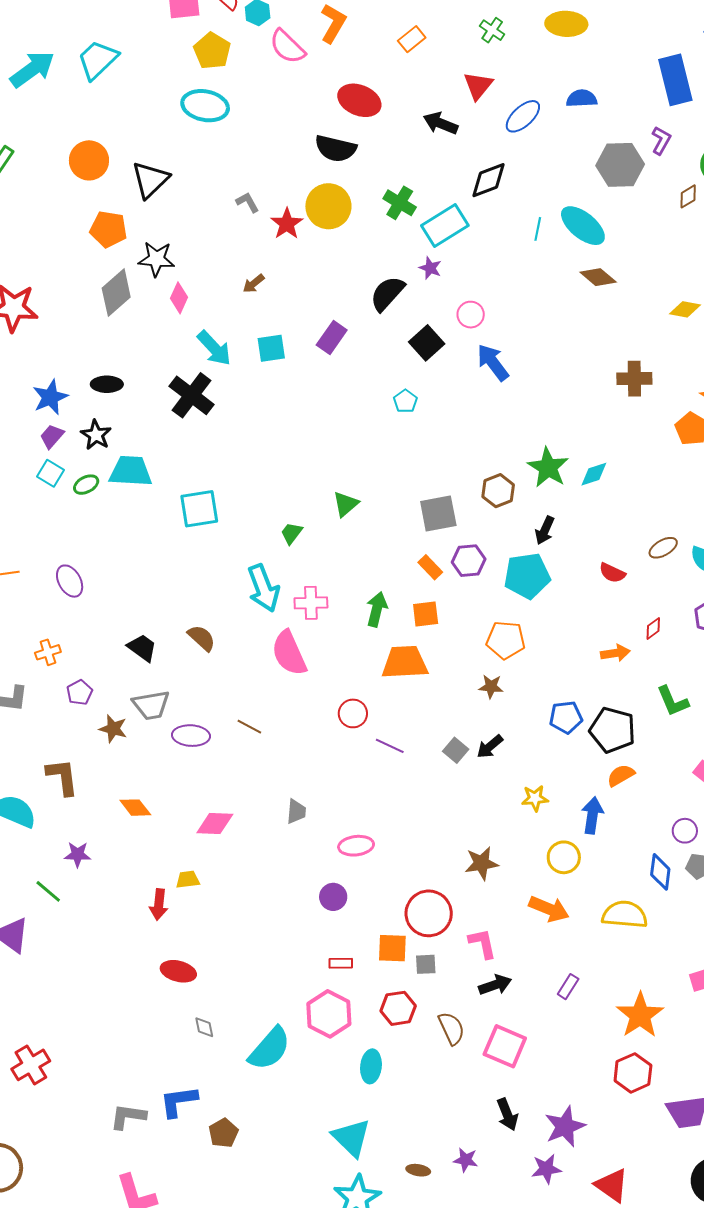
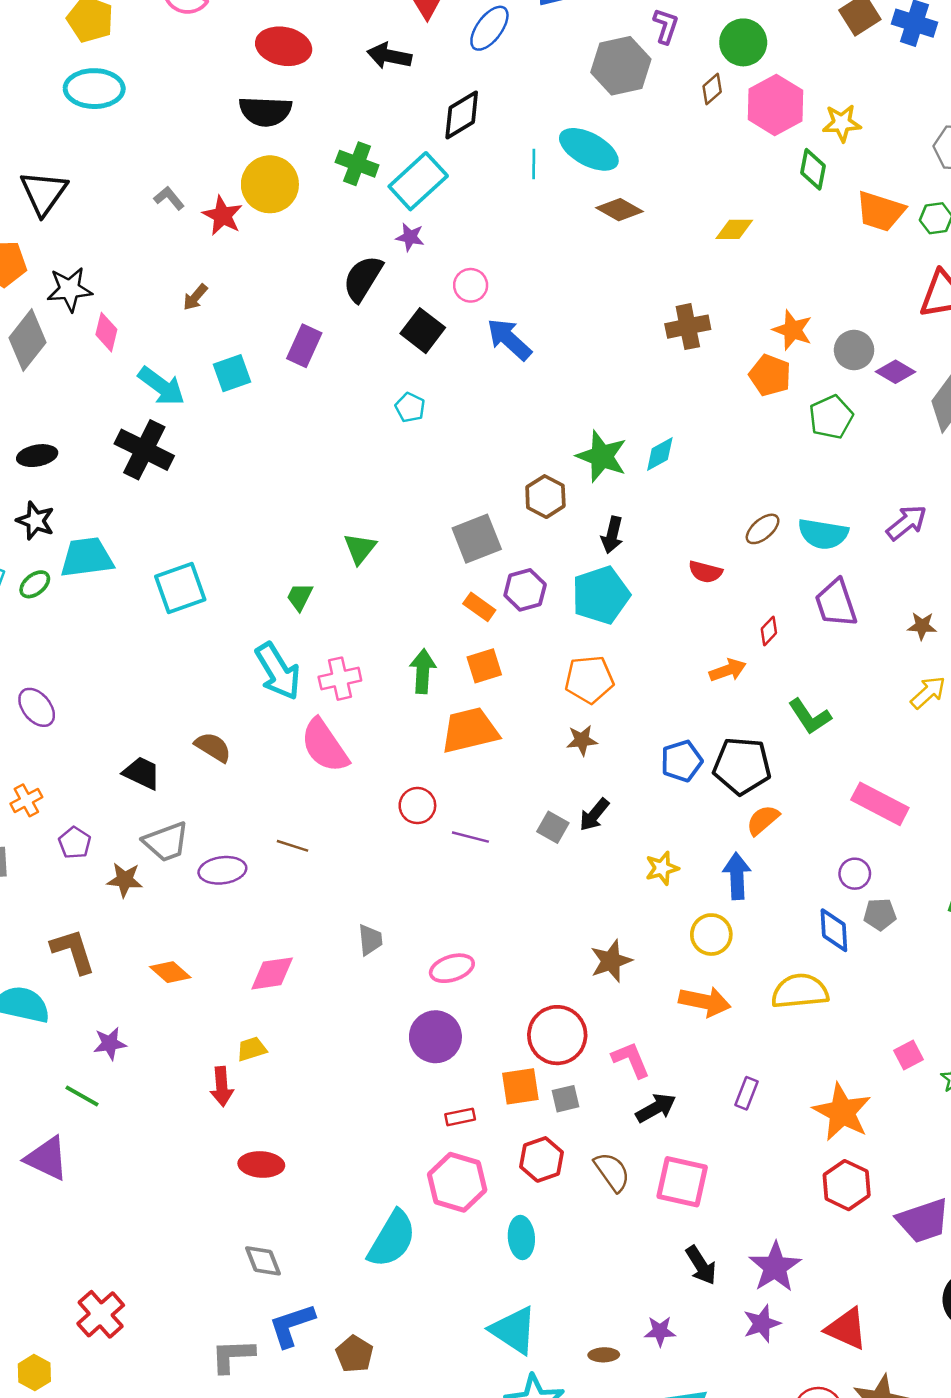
purple circle: (333, 897) -> (435, 1037), size x1.5
gray diamond: (204, 1027) -> (263, 1261), moved, size x1.4

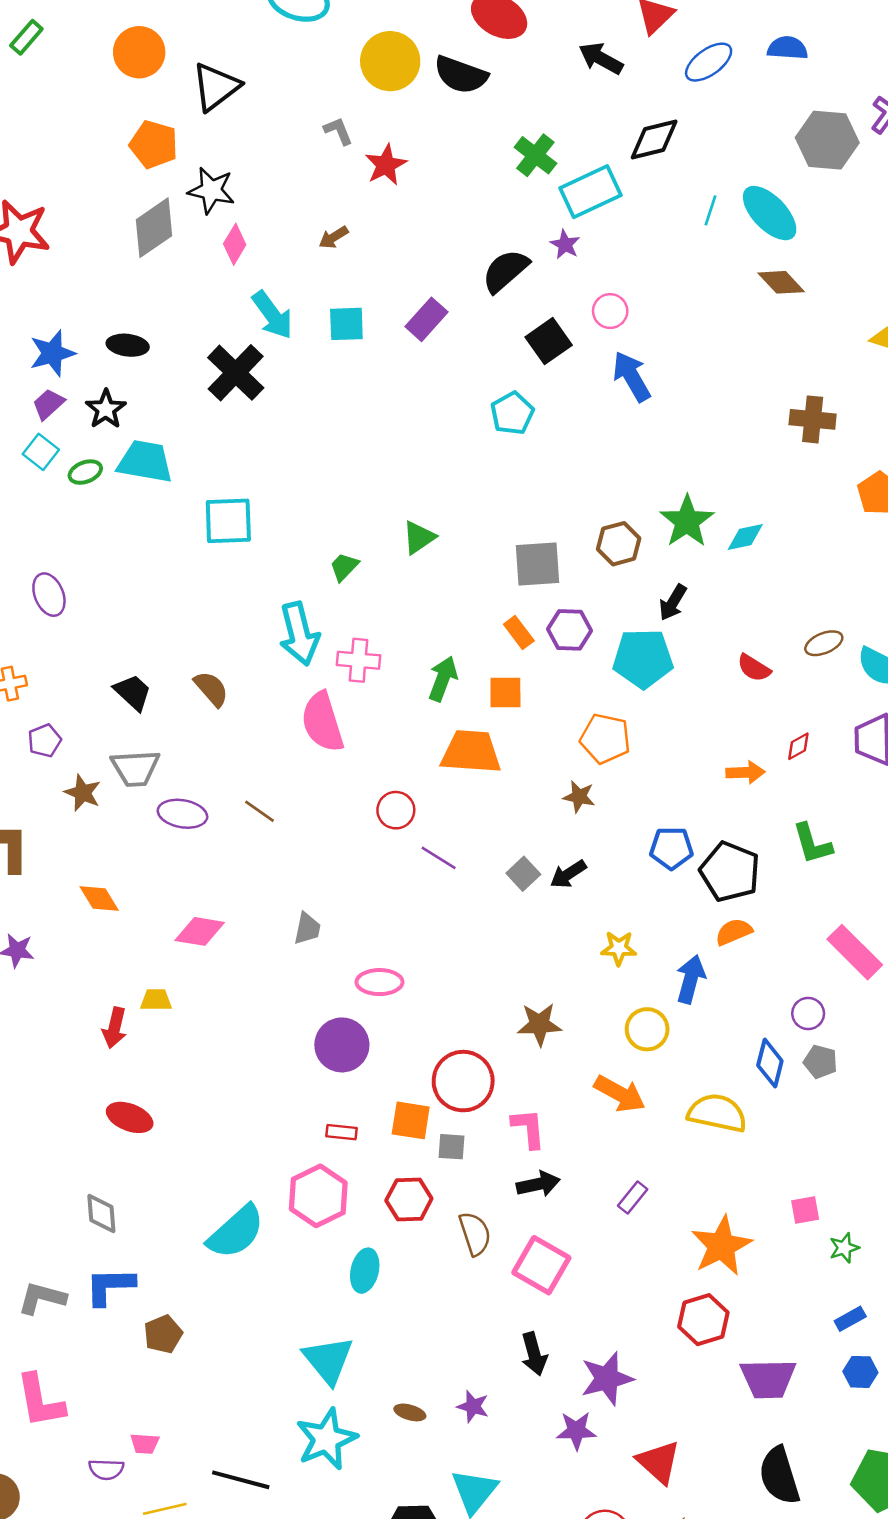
yellow circle: (270, 184) -> (390, 61), moved
cyan pentagon: (410, 407) -> (512, 413), size x1.4

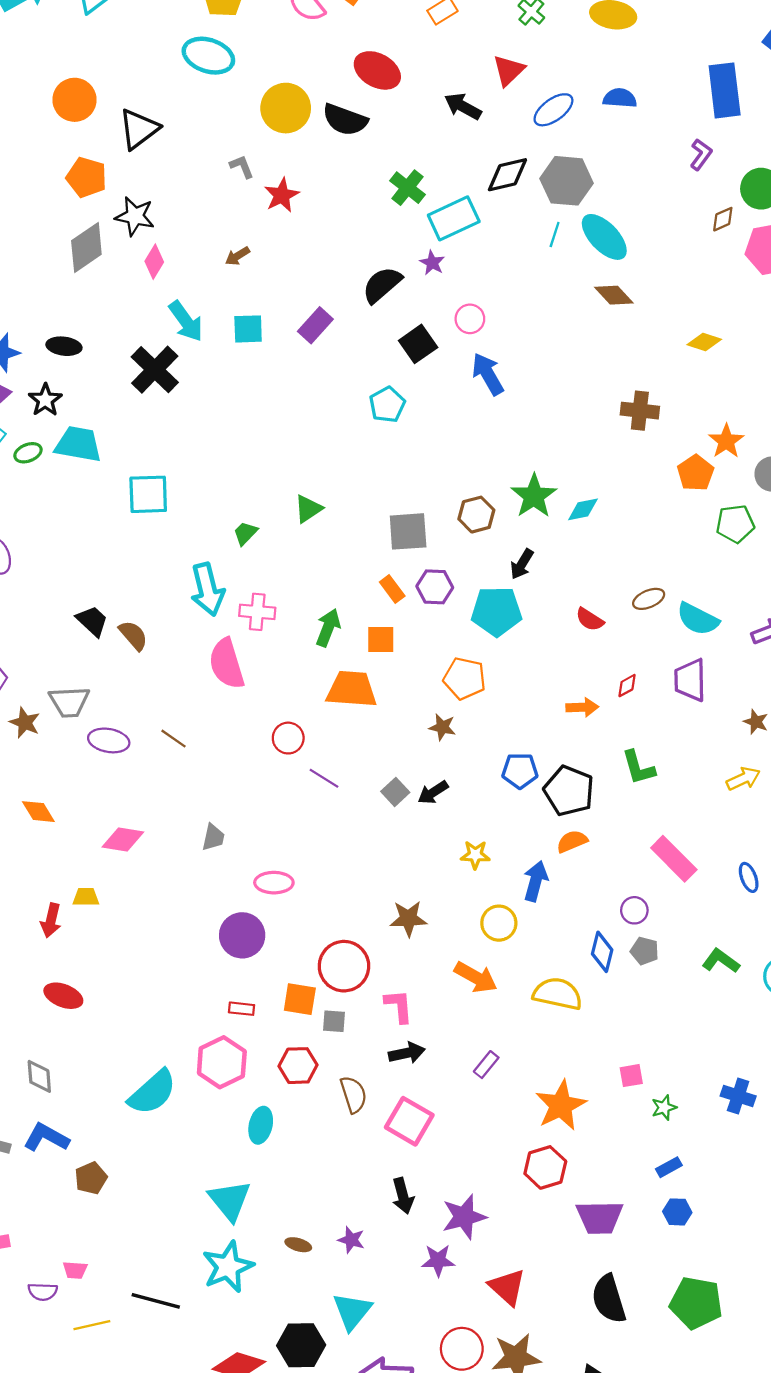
gray hexagon: (827, 140) -> (567, 181), moved
black trapezoid: (133, 692) -> (92, 621), moved
blue L-shape: (110, 1286) -> (46, 1138), turned 30

